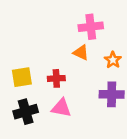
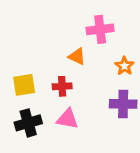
orange triangle: (81, 53) -> (77, 56), moved

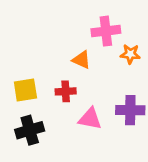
orange star: (124, 66) -> (130, 54), moved, turned -30
pink triangle: (68, 119) -> (90, 119), moved

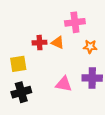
orange star: (130, 54) -> (90, 47), moved
red cross: (66, 91) -> (40, 43), moved

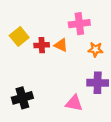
yellow square: (18, 64) -> (19, 37), moved, turned -30
pink triangle: (64, 84) -> (74, 103), moved

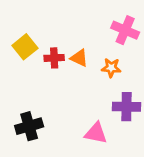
pink cross: (79, 24) -> (125, 30), moved, turned 30
orange star: (95, 49) -> (111, 68), moved

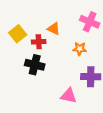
orange triangle: (79, 58) -> (54, 29), moved
black cross: (29, 126) -> (35, 65), moved, turned 30

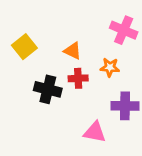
orange triangle: (54, 29) -> (73, 51), moved
red cross: (39, 42) -> (78, 78), moved

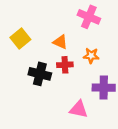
pink cross: (124, 30) -> (89, 17), moved

